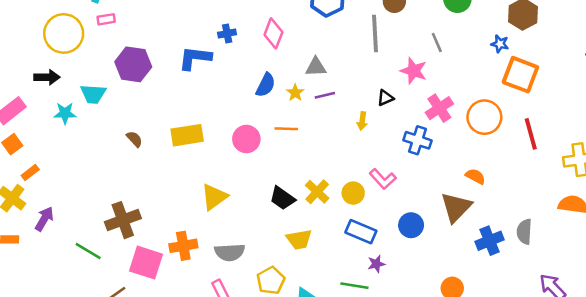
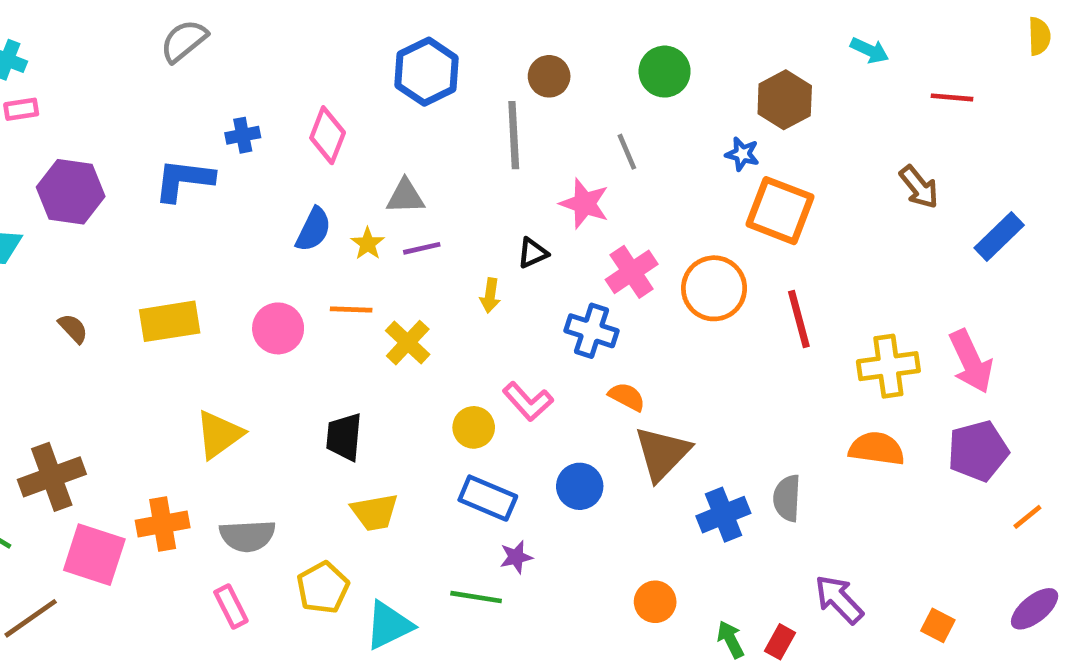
orange semicircle: (475, 176) -> (627, 397), moved
yellow cross: (317, 192) -> (408, 343), moved
black trapezoid: (282, 198) -> (344, 437), turned 60

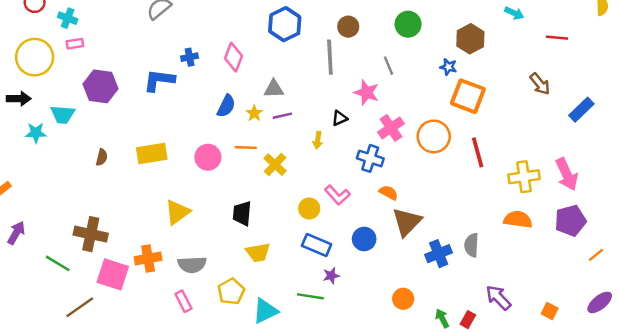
brown semicircle: (73, 328) -> (102, 157), turned 56
brown cross: (52, 477) -> (91, 234), turned 32

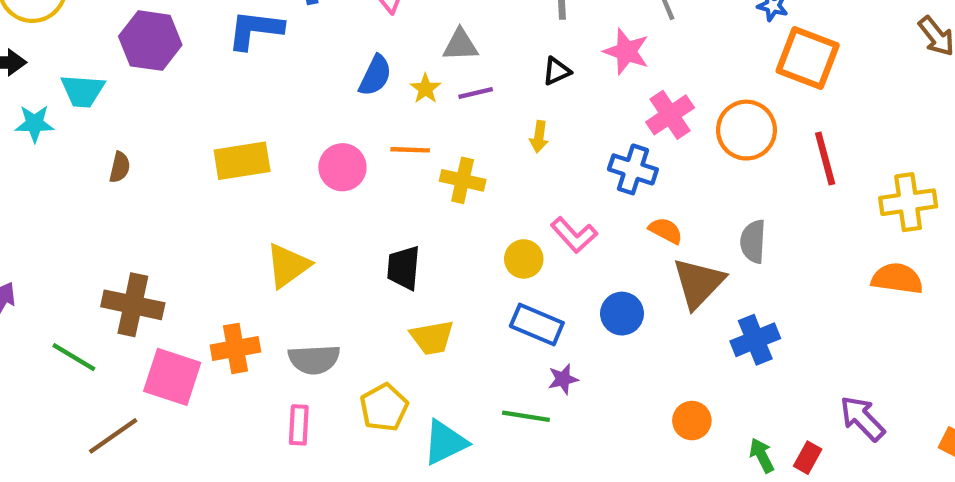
black triangle: (340, 118) -> (556, 71), moved
brown semicircle: (102, 157) -> (120, 167), moved
yellow cross: (275, 165) -> (463, 180), turned -30
gray semicircle: (472, 245) -> (753, 241), moved
pink rectangle: (183, 301) -> (299, 425), turned 30

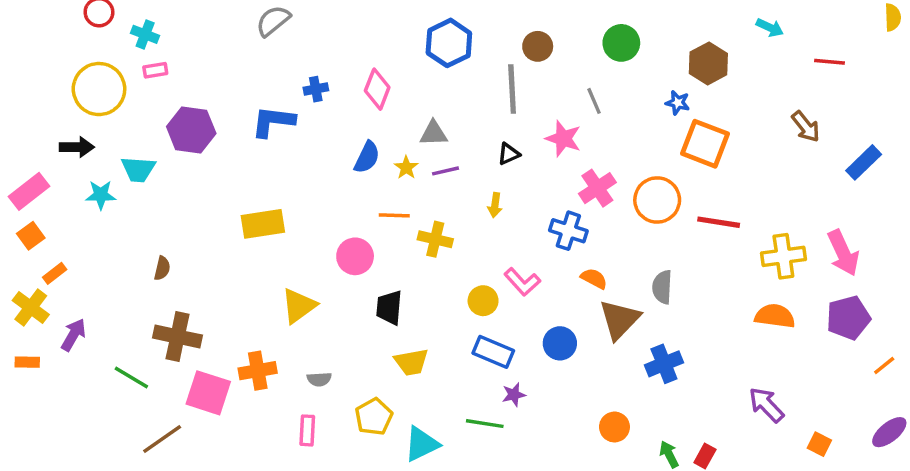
red line: (825, 158) -> (719, 222), turned -66
brown semicircle: (120, 167) -> (162, 268), moved
pink circle: (342, 167) -> (355, 256), moved
gray semicircle: (314, 359) -> (319, 379), size x0.6
purple arrow: (862, 418) -> (766, 405), moved

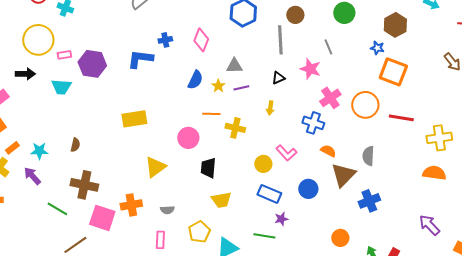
pink rectangle: (155, 70) -> (64, 55), moved
cyan star: (101, 195) -> (39, 151), moved
purple arrow: (73, 335) -> (32, 176), moved, turned -72

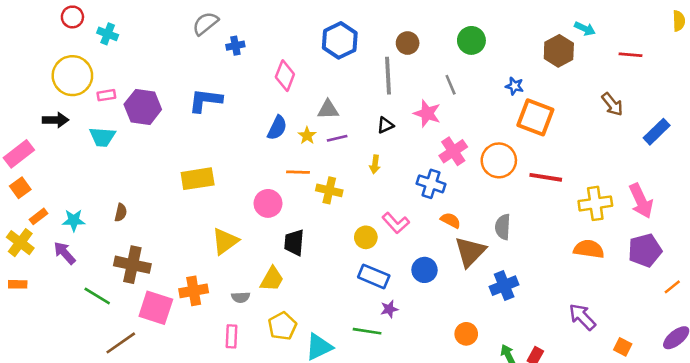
brown hexagon: (395, 25) -> (559, 51), moved
blue cross: (165, 40) -> (235, 46), moved
yellow trapezoid: (221, 200) -> (272, 279), moved, turned -50

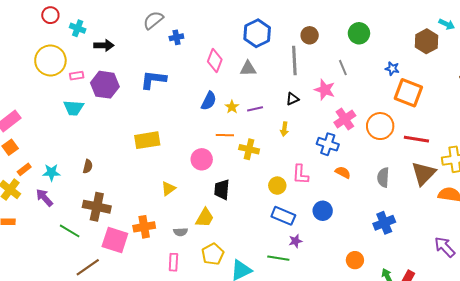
gray triangle: (328, 110) -> (248, 69), moved
black arrow: (55, 120) -> (104, 45), moved
pink L-shape: (396, 223) -> (300, 174), turned 45
yellow triangle: (225, 241) -> (168, 189), size x0.7
brown triangle: (470, 252) -> (424, 173), moved

